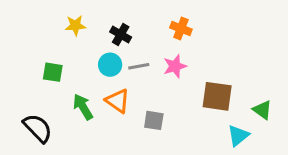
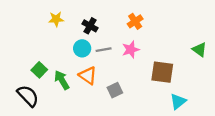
orange cross: (181, 28) -> (135, 21), turned 35
green square: (53, 72) -> (39, 70), moved, turned 35
green triangle: (262, 110) -> (199, 50), moved
gray square: (154, 120) -> (115, 90), turned -35

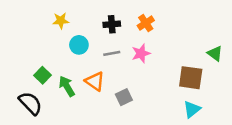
black cross: (90, 26) -> (112, 24), moved, turned -35
cyan circle: (82, 48) -> (79, 45), moved
brown square: (162, 72) -> (191, 78), moved

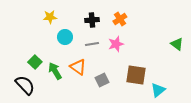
brown square: (191, 78) -> (136, 75), moved

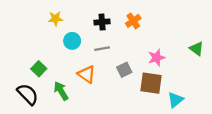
pink star: (116, 44) -> (157, 58), moved
green arrow: (55, 71) -> (61, 91), moved
gray square: (102, 80) -> (124, 70), moved

